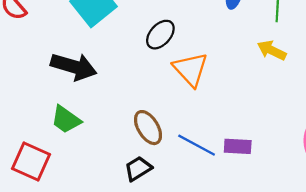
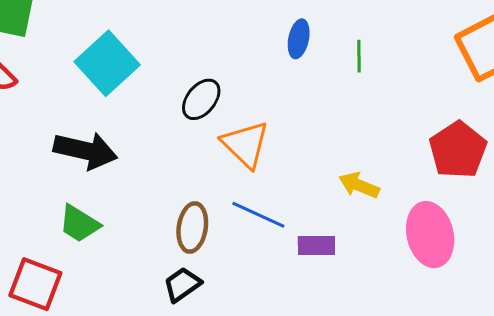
yellow arrow: (272, 50) -> (359, 185), moved
brown ellipse: (148, 128) -> (192, 227), turned 44
blue line: (197, 145) -> (258, 215), moved

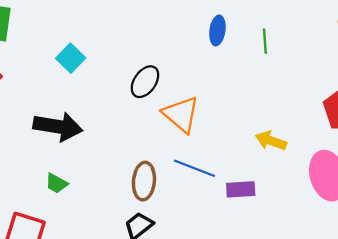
cyan square: (107, 63) -> (71, 58), size x0.6
green trapezoid: (79, 224) -> (56, 183), size x0.7

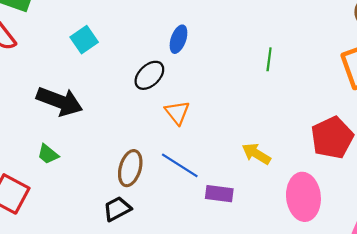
blue ellipse: (217, 30) -> (179, 39), moved
orange triangle: (181, 114) -> (177, 113), size x0.7

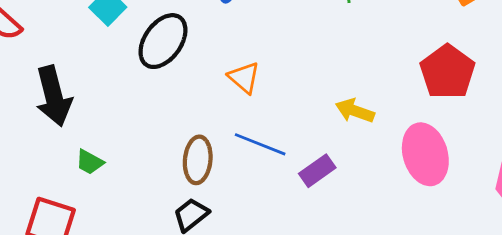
black ellipse: (149, 75) -> (163, 41), moved, size x1.4
black arrow: (60, 101) -> (54, 96), moved, turned 66
purple rectangle: (219, 194) -> (317, 171), turned -32

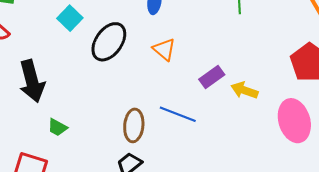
orange triangle: (244, 78) -> (164, 49), moved
purple rectangle: (317, 171) -> (212, 77), moved

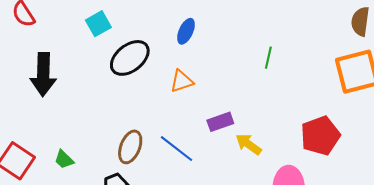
orange triangle: (164, 49) -> (182, 81), turned 45
green trapezoid: (57, 127) -> (64, 160), moved

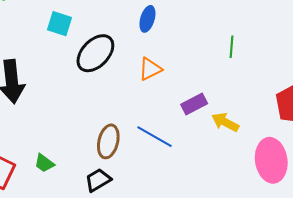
cyan square: (98, 24) -> (59, 24), turned -35
green line: (268, 58) -> (231, 47), moved

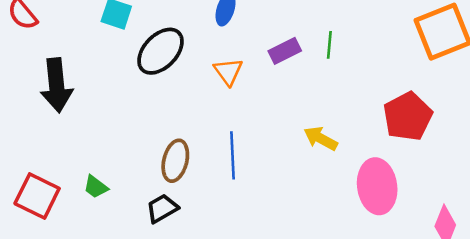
orange triangle: (150, 69) -> (228, 72), turned -40
purple rectangle: (194, 104) -> (285, 51), moved
blue line: (154, 137) -> (233, 155), turned 57

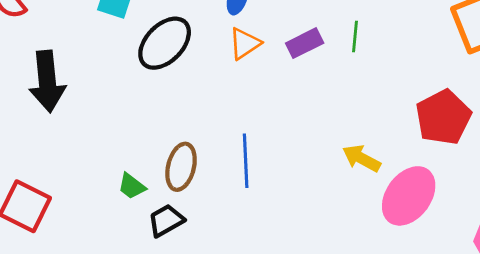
orange triangle: (228, 72) -> (245, 44), moved, turned 32
yellow arrow: (321, 138) -> (362, 158), moved
pink ellipse: (377, 186) -> (409, 196), turned 44
green trapezoid: (96, 187) -> (132, 186), moved

